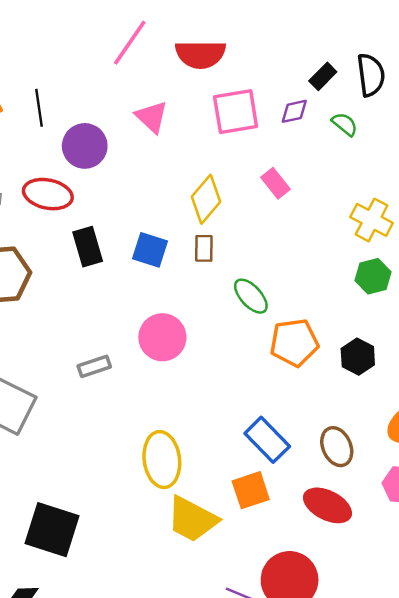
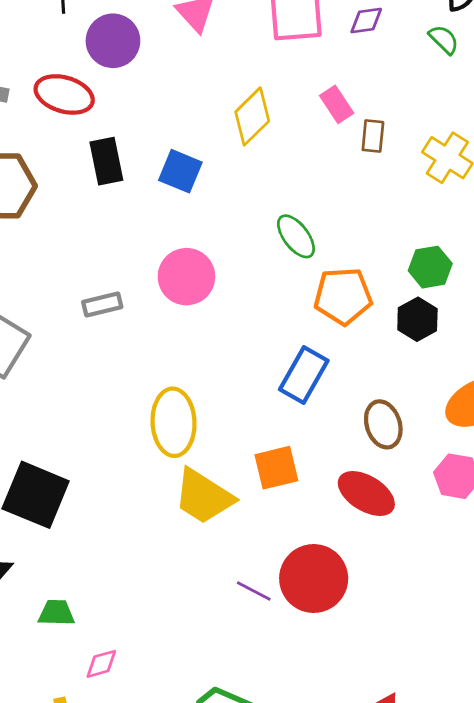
green semicircle: (345, 124) -> (444, 40), moved
brown rectangle: (204, 248) -> (373, 136), moved
green hexagon: (373, 276) -> (430, 267), moved
blue rectangle: (267, 440) -> (304, 375), moved, turned 69

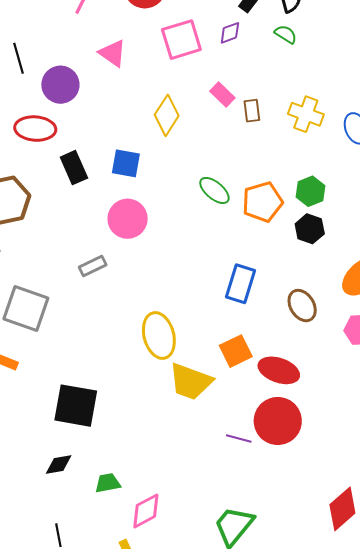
pink circle: (186, 277) -> (128, 219), moved
orange pentagon: (343, 296) -> (263, 202), moved
red ellipse: (366, 494) -> (279, 370), moved
pink diamond: (101, 664) -> (146, 511), size x1.5

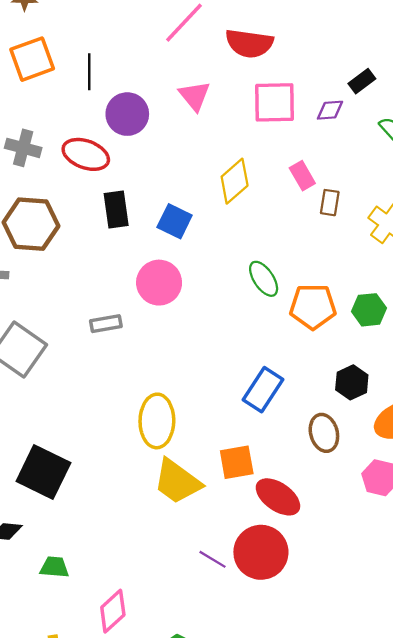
black hexagon: (310, 229) -> (352, 382), moved
pink diamond: (146, 511) -> (113, 611), moved, turned -30

